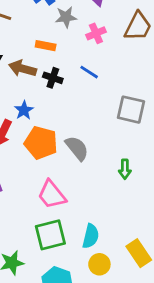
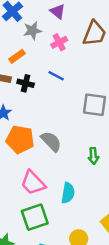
orange rectangle: (46, 46) -> (17, 56), turned -42
cyan semicircle: (91, 236) -> (68, 193), moved

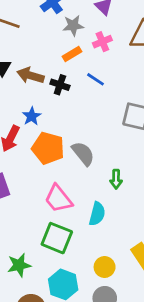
orange rectangle: (17, 56) -> (72, 54), moved
green arrow: (93, 156) -> (116, 179), moved
green square: (35, 217) -> (57, 238), turned 36

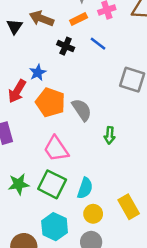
brown arrow: (30, 75) -> (41, 18), moved
cyan semicircle: (97, 214) -> (85, 188), moved
green star: (19, 265) -> (19, 184), moved

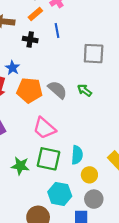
blue line: (98, 44) -> (57, 30), turned 56
green arrow: (110, 135) -> (84, 90), moved, turned 136
green star: (19, 184) -> (20, 166), turned 30

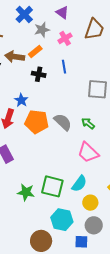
orange rectangle: (35, 14) -> (35, 51), moved
pink trapezoid: (44, 128) -> (88, 153), moved
cyan semicircle: (77, 155) -> (79, 184), turned 30

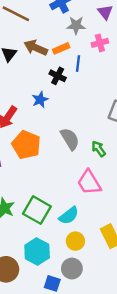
blue line: (64, 67) -> (78, 64), moved
blue star: (21, 100) -> (40, 100), moved
orange pentagon: (37, 122) -> (26, 145), moved

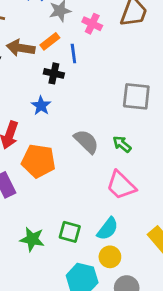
pink cross: (100, 43) -> (92, 24), turned -35
green square: (37, 210) -> (70, 232), size x0.7
yellow circle: (75, 241) -> (110, 257), moved

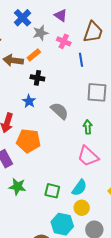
blue line: (73, 53) -> (81, 60), moved
gray semicircle: (86, 141) -> (59, 111), moved
green arrow: (122, 144) -> (88, 127), turned 48
green star: (32, 239) -> (17, 187), moved

